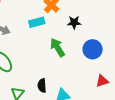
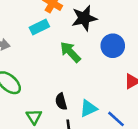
black star: (74, 22) -> (84, 18), size x1.5

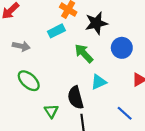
black semicircle: (61, 102) -> (76, 98), size x1.5
cyan triangle: (88, 108) -> (99, 82), moved

